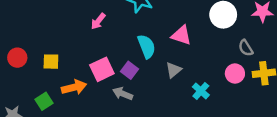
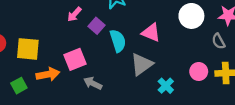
gray semicircle: (246, 48) -> (218, 41), moved
yellow square: (51, 62) -> (28, 49), size x1.5
purple square: (130, 70) -> (96, 26), moved
gray triangle: (174, 70) -> (142, 64), size x1.5

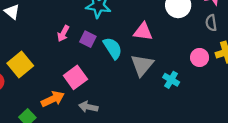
gray semicircle: (218, 41) -> (211, 23), turned 35
yellow square: (28, 49) -> (20, 64), moved, turned -30
gray arrow: (93, 83) -> (88, 107), moved

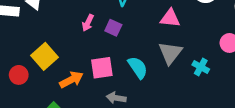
cyan semicircle: (113, 48) -> (138, 68), moved
pink square: (75, 77) -> (102, 68), turned 30
orange arrow: (53, 99) -> (71, 80), moved

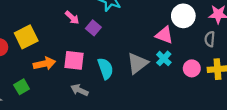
pink triangle: (170, 18) -> (164, 35), moved
pink arrow: (88, 23) -> (72, 18), turned -88
cyan cross: (201, 67) -> (164, 58), moved

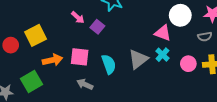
gray semicircle: (210, 39) -> (205, 37), turned -104
green square: (22, 87) -> (31, 81), size x1.5

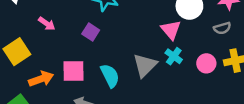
pink arrow: (78, 17) -> (47, 24), moved
pink triangle: (163, 33) -> (171, 30), turned 36

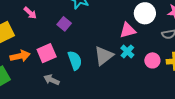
pink triangle: (171, 30) -> (128, 30), turned 48
pink square: (74, 71) -> (47, 53), turned -30

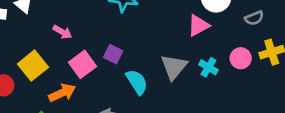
purple square: (64, 24) -> (113, 54), moved
cyan cross: (127, 51) -> (208, 67), moved
pink square: (47, 53) -> (82, 64), moved

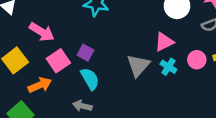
pink triangle: (198, 26) -> (164, 42), moved
pink arrow: (62, 32) -> (42, 32), size x1.5
cyan semicircle: (137, 82) -> (90, 79), moved

